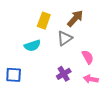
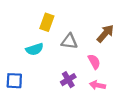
brown arrow: (75, 18) -> (105, 33), moved
gray triangle: (65, 38) -> (69, 41), turned 42

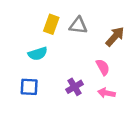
gray triangle: (69, 41) -> (78, 25), moved
blue square: (14, 81) -> (29, 87), moved

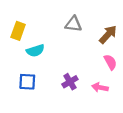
yellow rectangle: (51, 24) -> (18, 31), moved
pink semicircle: (103, 67) -> (110, 62), moved

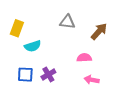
pink semicircle: (110, 62) -> (84, 58), moved, turned -64
purple cross: (70, 82) -> (48, 75), moved

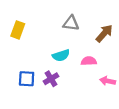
cyan semicircle: (33, 46) -> (61, 55), moved
pink arrow: (92, 80) -> (108, 81), moved

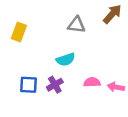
brown arrow: (104, 33) -> (112, 14), moved
pink semicircle: (89, 61) -> (92, 82), moved

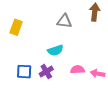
brown arrow: (112, 14) -> (95, 12), turned -36

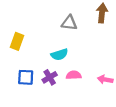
yellow rectangle: (16, 27) -> (17, 41), moved
pink semicircle: (78, 70) -> (74, 75), moved

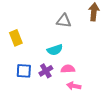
yellow rectangle: (17, 41) -> (16, 38), turned -42
pink arrow: (105, 79) -> (74, 86), moved

